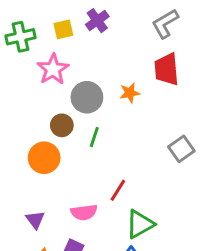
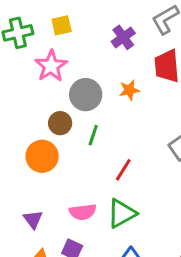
purple cross: (97, 21) -> (123, 37), moved
red line: (118, 190) -> (123, 170), moved
green triangle: (140, 224) -> (122, 213), moved

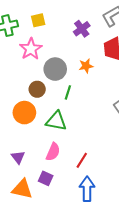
green line: (93, 135) -> (68, 92), moved
red line: (123, 170) -> (82, 160), moved
pink semicircle: (83, 212) -> (53, 152), turned -60
green triangle: (122, 213) -> (56, 121), moved, turned 40

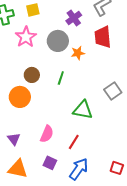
gray circle: (55, 69) -> (58, 41), moved
green triangle: (56, 121) -> (83, 110), moved
purple square: (46, 178) -> (50, 163), moved
blue arrow: (87, 189) -> (79, 169), turned 35

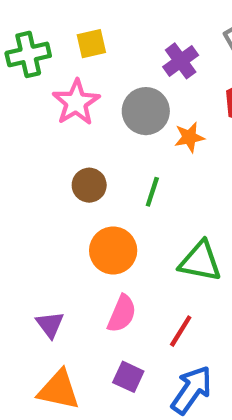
orange circle: (20, 97) -> (113, 250), moved

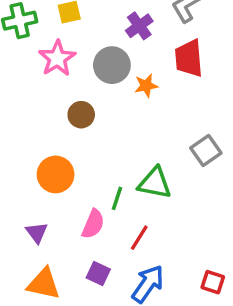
brown circle: (89, 185) -> (81, 115), moved
green line: (152, 192) -> (117, 198), moved
orange circle: (113, 250) -> (56, 174), moved

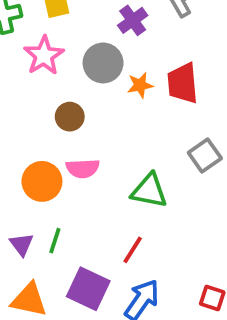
red trapezoid: (189, 58) -> (183, 83), moved
green line: (117, 198) -> (55, 241), moved
pink semicircle: (93, 224) -> (83, 168), moved, turned 64
purple square: (98, 274) -> (88, 289), size x1.6

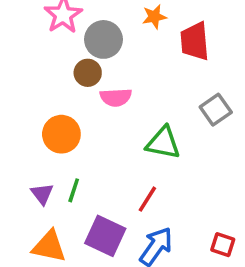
gray circle: (103, 63) -> (103, 39), moved
orange star: (140, 85) -> (154, 17), moved
pink semicircle: (83, 168) -> (116, 97), moved

